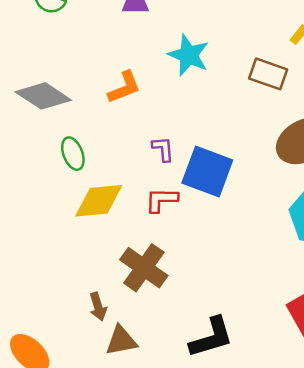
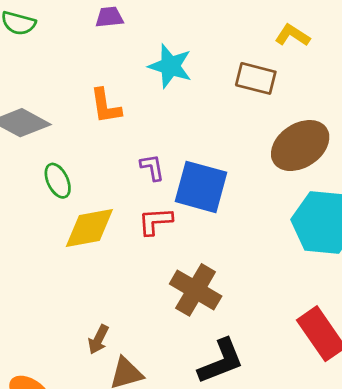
orange L-shape: (124, 87) -> (106, 106), turned 108
brown cross: (144, 268) -> (196, 290), moved
brown arrow: (98, 307) -> (98, 340), turned 48

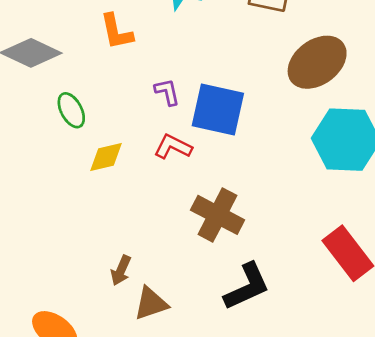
red L-shape: (155, 221) -> (173, 147), turned 33
yellow diamond: (89, 228) -> (106, 157), size x0.7

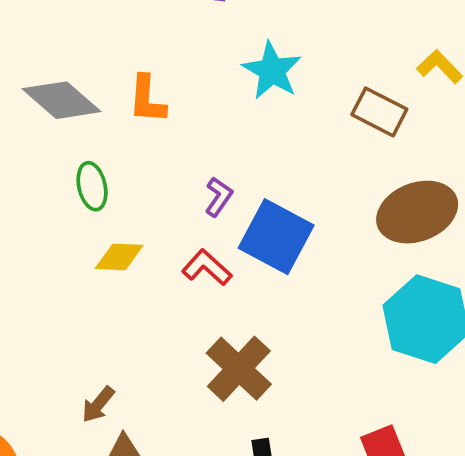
orange L-shape: (116, 32) -> (147, 99), moved
purple L-shape: (167, 92) -> (219, 197), turned 32

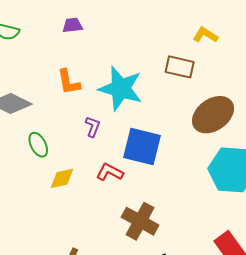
cyan star: (272, 71) -> (121, 88), moved, size x1.4
orange L-shape: (147, 99) -> (69, 82), moved
purple L-shape: (219, 197) -> (93, 127), moved

